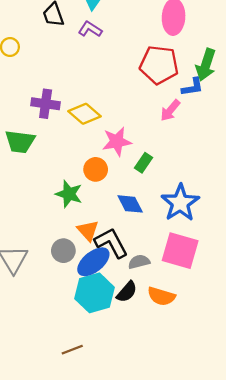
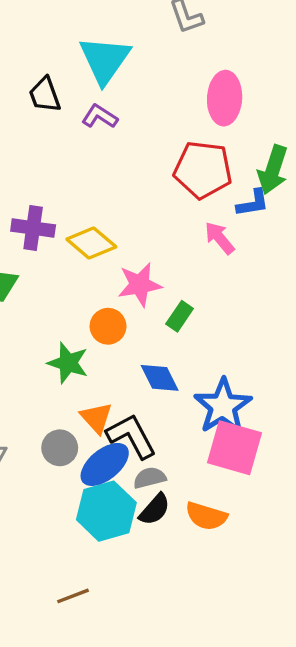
pink arrow: (170, 110) -> (220, 238), turned 100
blue star: (180, 203) -> (223, 406), moved
gray semicircle: (139, 262) -> (150, 478), moved

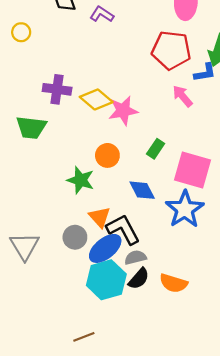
pink star: (140, 285) -> (123, 111), moved
pink square: (235, 448) -> (193, 170), moved

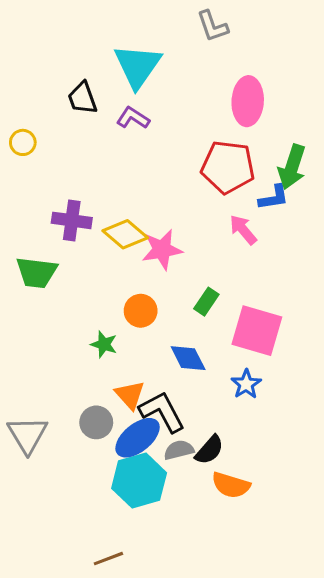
green star: (81, 180) -> (104, 344), size x0.7
blue star: (185, 209) -> (246, 384), size x0.6
black semicircle: (139, 279) -> (209, 450), moved

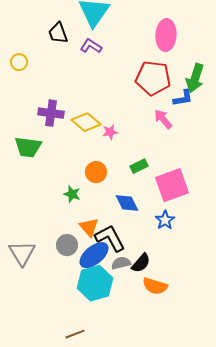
pink star: (162, 250) -> (110, 132), size x0.6
green rectangle: (206, 302) -> (139, 166), turned 30
pink square: (257, 331) -> (172, 185), turned -36

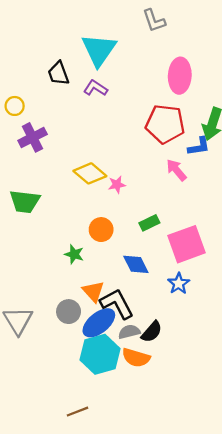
purple cross: (51, 113) -> (33, 137), moved, turned -35
orange semicircle: (155, 286) -> (136, 358), moved

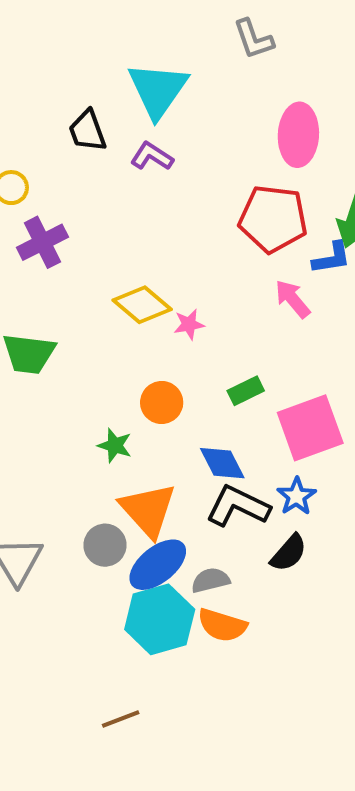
orange triangle: (93, 291) -> (148, 510), size x1.5
black L-shape: (117, 304) -> (238, 506), moved, turned -36
black semicircle: (152, 332) -> (289, 553), moved

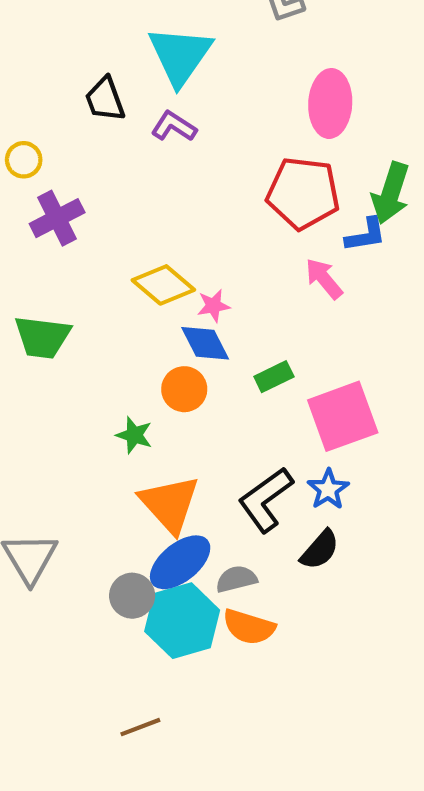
blue diamond: (222, 463) -> (205, 343), moved
black L-shape: (238, 506) -> (266, 500), turned -62
gray circle: (105, 545) -> (132, 596), moved

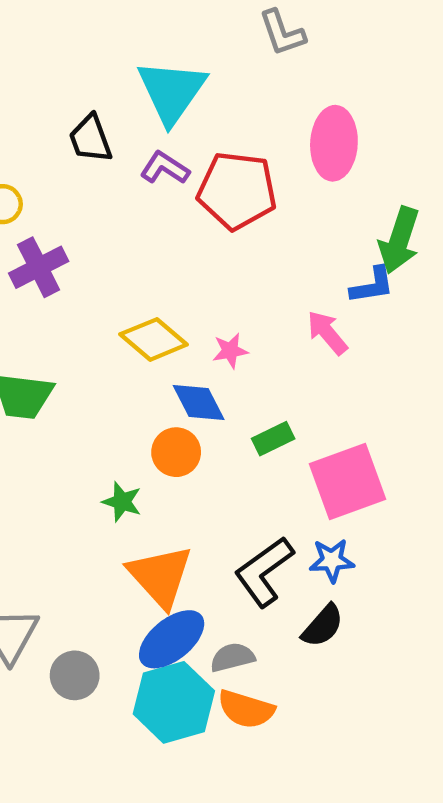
red pentagon: (303, 193) -> (237, 191), moved
pink star: (213, 306) -> (230, 351), moved
blue star: (328, 489) -> (332, 560), turned 30
gray circle: (132, 596) -> (75, 675), moved

